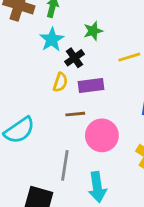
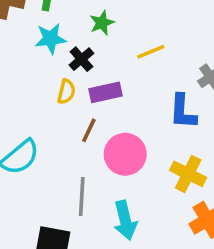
cyan star: (52, 40) -> (51, 39), turned 30
brown line: (75, 114) -> (89, 130), turned -54

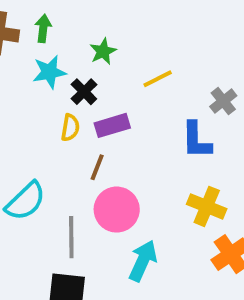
pink circle: (125, 154) -> (117, 210), moved
gray line: (82, 197) -> (71, 237), moved
cyan arrow: (125, 220) -> (143, 261), turned -138

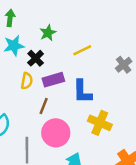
blue L-shape: (196, 140) -> (82, 92), moved
yellow cross: (207, 206) -> (100, 123), moved

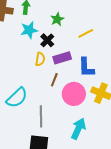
pink circle: (56, 133) -> (74, 94), moved

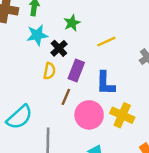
purple rectangle: (62, 58) -> (76, 70), turned -54

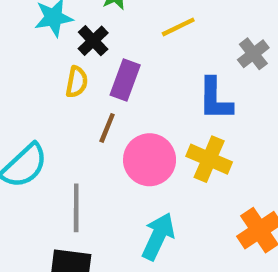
blue L-shape: (105, 83) -> (215, 99), moved

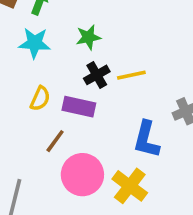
black cross: (93, 41) -> (97, 75), moved
purple rectangle: (125, 80) -> (79, 107), turned 68

